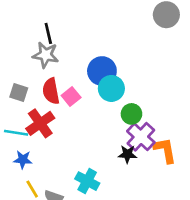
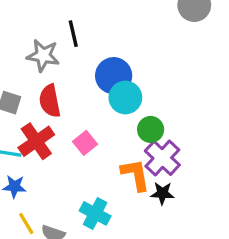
black line: (48, 33) -> (73, 34), moved
pink square: (71, 97) -> (85, 143), moved
orange L-shape: (165, 150) -> (135, 175), moved
black star: (127, 154) -> (162, 193), moved

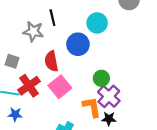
cyan circle: (125, 98) -> (97, 23), moved
red semicircle: (50, 101) -> (51, 61), moved
pink square: (85, 143) -> (60, 87), size x1.5

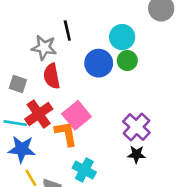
red semicircle: (51, 61) -> (52, 76), moved
green circle: (101, 78) -> (127, 61), moved
orange L-shape: (92, 107) -> (66, 134), moved
blue star: (15, 114) -> (22, 149), size x1.5

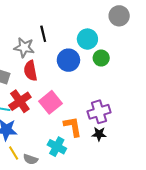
green circle: (127, 61) -> (101, 58), moved
purple cross: (136, 127) -> (99, 112), turned 30
orange L-shape: (66, 134) -> (73, 127), moved

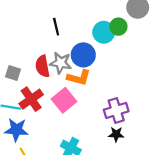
gray star: (24, 47) -> (61, 63), moved
green circle: (101, 58) -> (118, 27), moved
orange L-shape: (73, 127) -> (79, 78), moved, turned 115

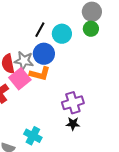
black line: (56, 27) -> (40, 30), moved, turned 42
green circle: (118, 27) -> (91, 29), moved
pink square: (64, 100) -> (20, 79), moved

